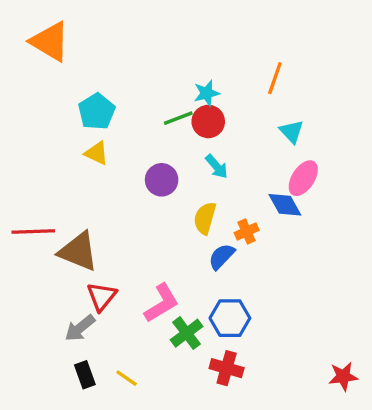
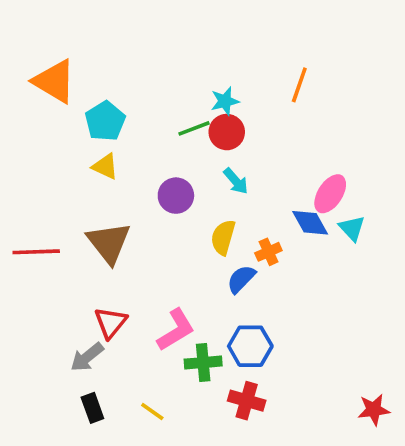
orange triangle: (50, 41) -> (54, 81), moved
cyan triangle: (292, 131) -> (352, 228), moved
brown triangle: (78, 251) -> (109, 243), moved, turned 30
green cross: (187, 333) -> (203, 363), turned 32
yellow line: (127, 378) -> (152, 412), moved

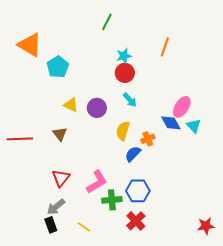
green line: (194, 128) -> (107, 22), moved, turned -42
yellow triangle: (105, 167) -> (71, 105), moved
brown triangle: (109, 243) -> (60, 134), size x0.6
gray arrow: (87, 357) -> (56, 207), moved
red cross: (247, 401) -> (136, 221), turned 30

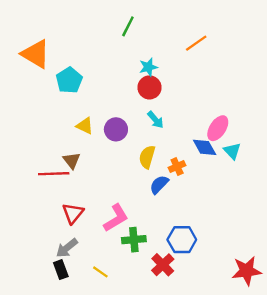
orange line: (165, 47) -> (196, 43), moved, turned 36
red line: (20, 139) -> (54, 174), moved
blue hexagon: (138, 191) -> (182, 240), moved
red star: (206, 226) -> (247, 271), size x1.4

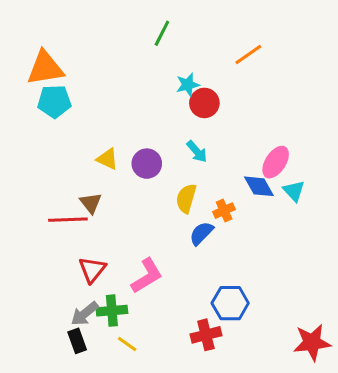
orange triangle: (36, 54) -> (45, 68), turned -40
cyan pentagon: (69, 80) -> (54, 101), moved, turned 30
red circle: (149, 87) -> (204, 103), moved
green cross: (134, 240) -> (112, 311), moved
red cross: (163, 265) -> (206, 335), turned 30

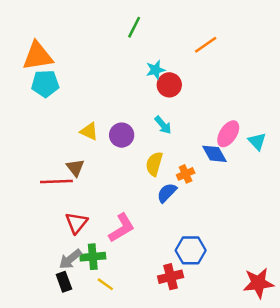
cyan triangle: (294, 191) -> (257, 141), moved

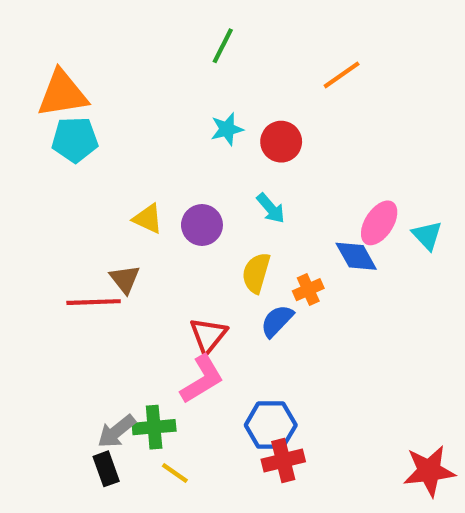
cyan star: (155, 70) -> (227, 129), moved
red triangle: (76, 223) -> (208, 335), moved
blue hexagon: (191, 250) -> (271, 425), moved

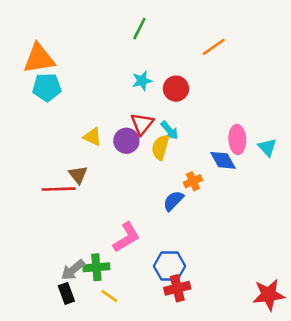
pink ellipse: (379, 223) -> (237, 139), turned -36
yellow semicircle: (256, 273) -> (160, 147), moved
red triangle: (208, 335) -> (142, 124), moved

